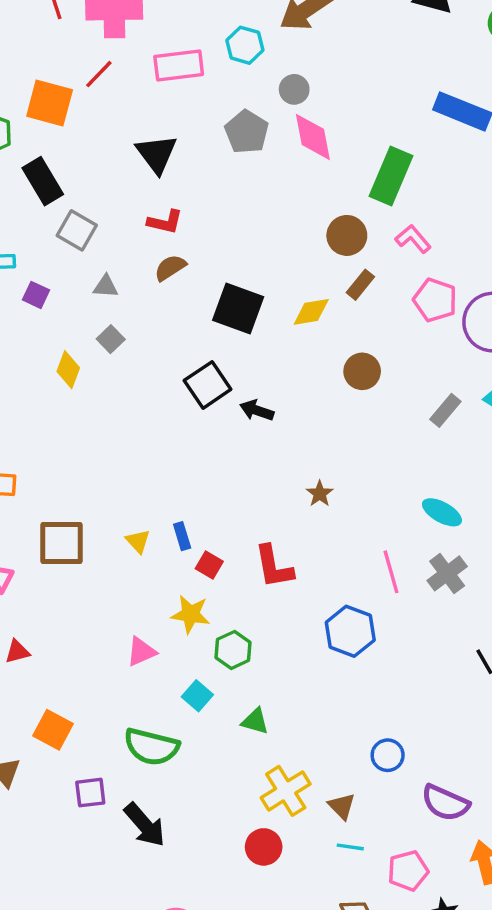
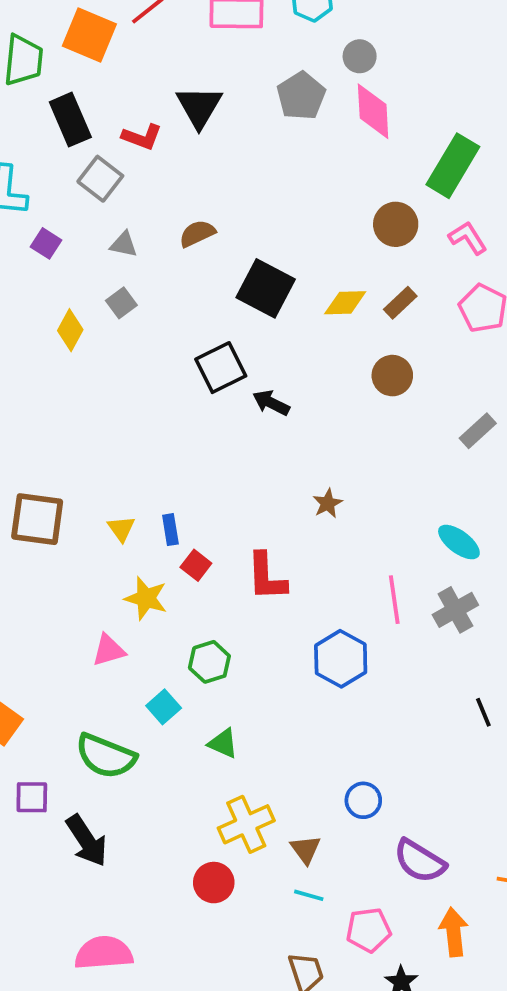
red L-shape: (165, 222) -> (142, 137), moved
brown rectangle: (360, 285) -> (400, 303), moved
yellow star: (191, 614) -> (146, 598), moved

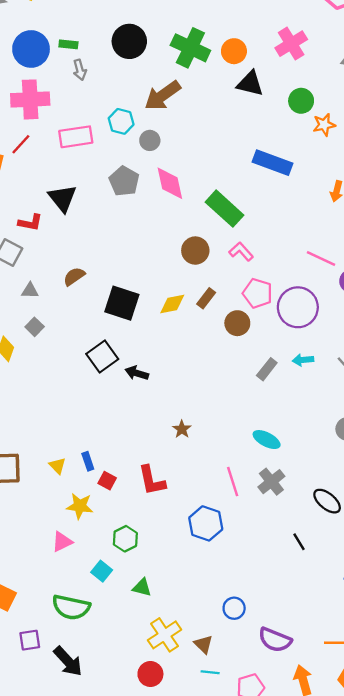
gray circle: (360, 56) -> (150, 140), moved
green rectangle: (453, 166) -> (225, 209), turned -69
brown circle: (392, 376) -> (237, 323), moved

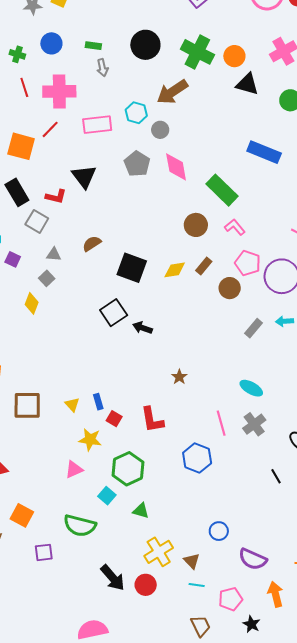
blue circle: (31, 49) -> (51, 43), moved, size x0.7
gray square: (35, 327) -> (47, 278), moved
green hexagon: (125, 539) -> (128, 469), size x1.5
black arrow: (68, 661) -> (113, 578), moved

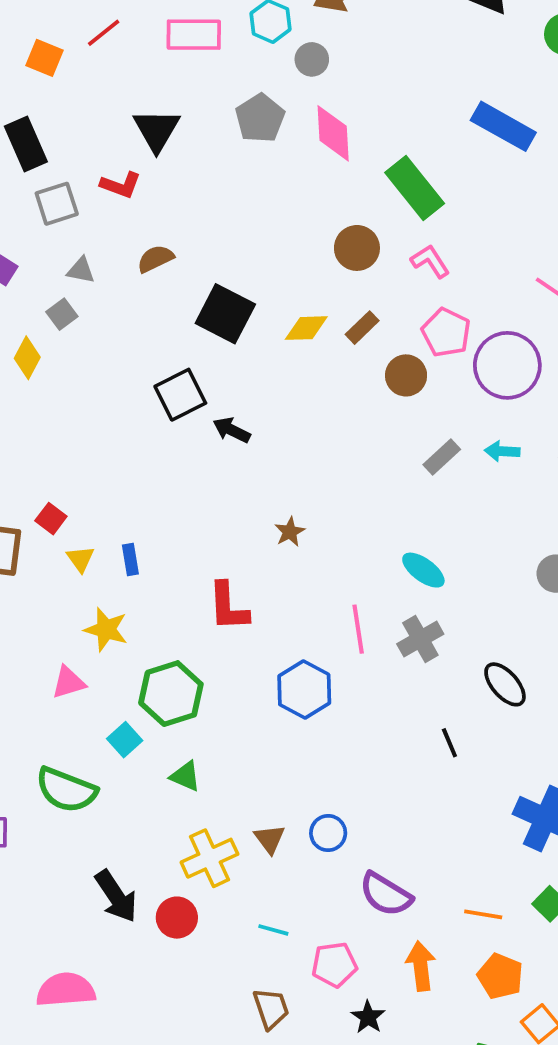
orange square: (21, 146) -> (45, 58), size x0.7
red L-shape: (56, 196) -> (121, 185), moved
gray square: (37, 221) -> (57, 204), turned 35
red square: (114, 419) -> (51, 519), moved
brown triangle: (192, 561) -> (270, 839), moved

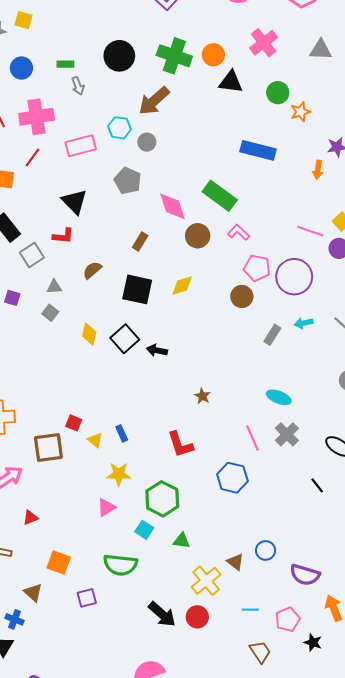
pink diamond: (333, 133) -> (172, 206), moved
brown rectangle: (362, 328) -> (140, 241), moved
yellow diamond: (27, 358) -> (89, 334), moved

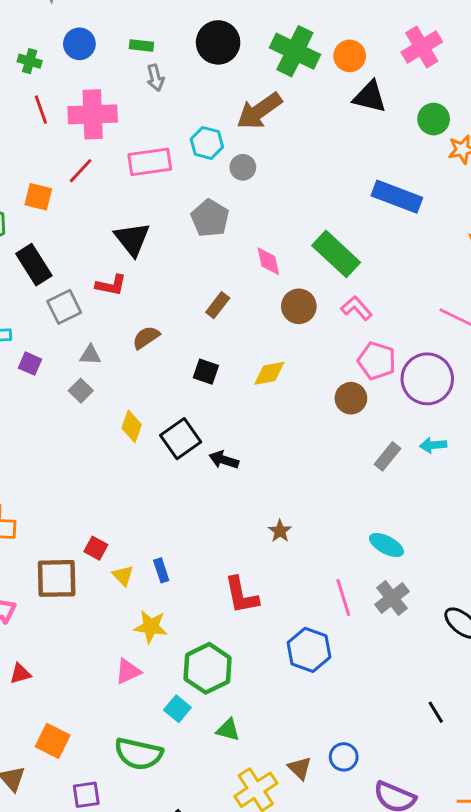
pink diamond: (172, 206) -> (268, 261), size x0.7
black square: (137, 289) -> (206, 372), size x0.6
black line: (317, 485) -> (436, 712), moved

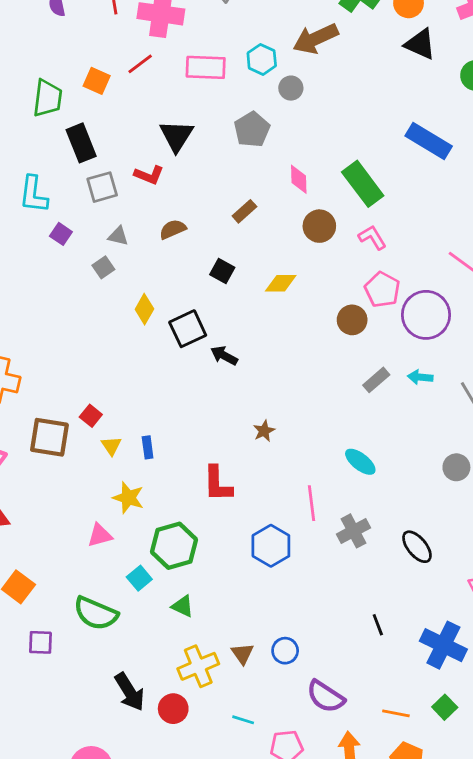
gray cross: (392, 598) -> (353, 531), moved

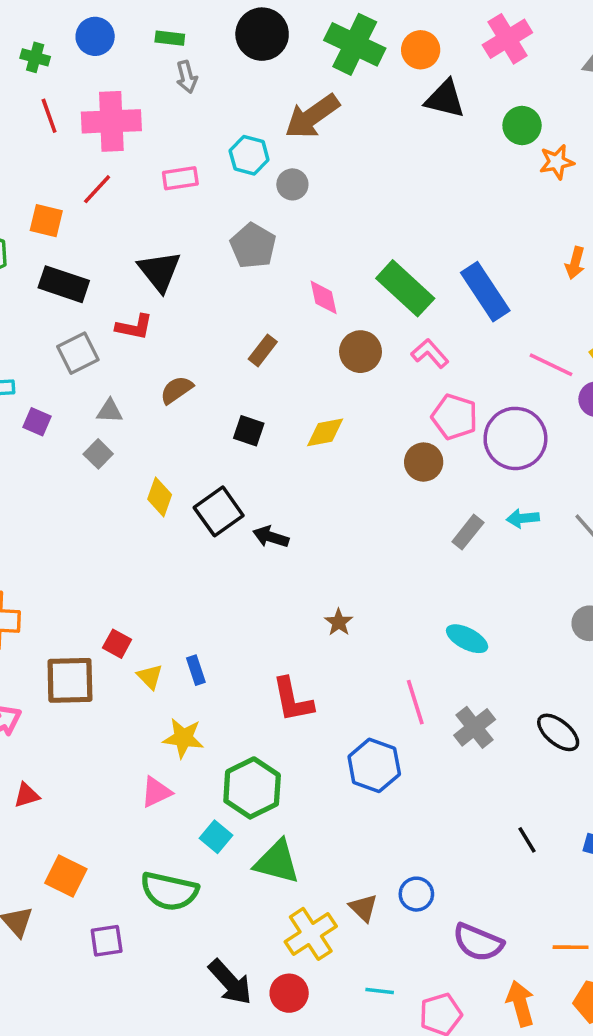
pink rectangle: (206, 67) -> (180, 178), size x0.7
blue rectangle: (429, 141) -> (485, 292), moved, turned 36
black rectangle: (81, 143) -> (64, 284), moved, turned -39
green triangle: (183, 606) -> (277, 862), size x1.6

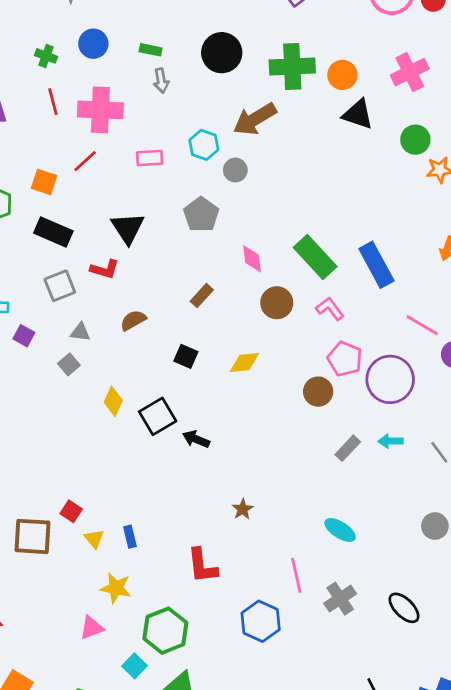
green cross: (355, 44) -> (292, 66), turned -33

